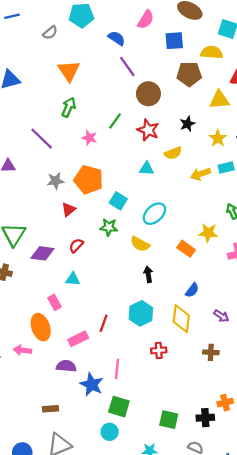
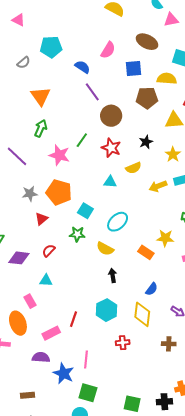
pink star: (89, 138) -> (59, 155), size x1.5

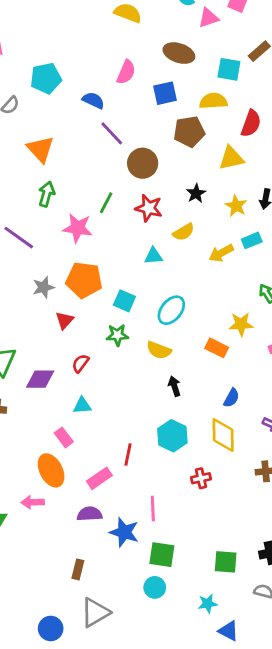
brown rectangle: (27, 395) -> (78, 569), turned -64

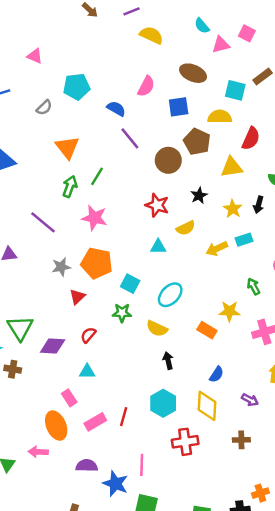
brown pentagon: (189, 132) -> (197, 142), turned 30
brown circle: (143, 163) -> (168, 160), moved
green line: (106, 203) -> (97, 176), moved
pink rectangle: (99, 478) -> (95, 422), moved
red cross: (201, 478) -> (185, 442), size x1.5

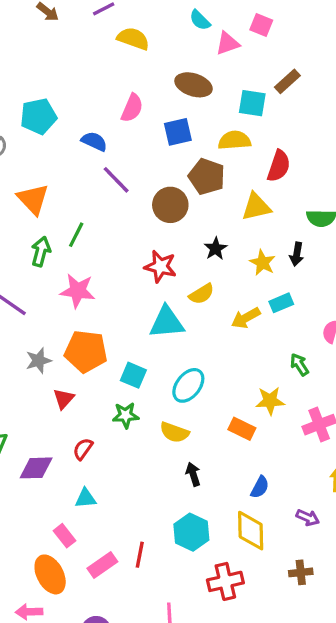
cyan triangle: (158, 247) -> (167, 322), size x1.6

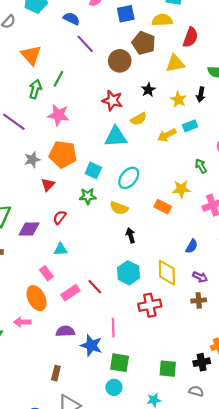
blue semicircle: (260, 487) -> (192, 246), moved
purple arrow: (308, 518) -> (200, 277), moved
red line: (140, 555) -> (95, 287), turned -56

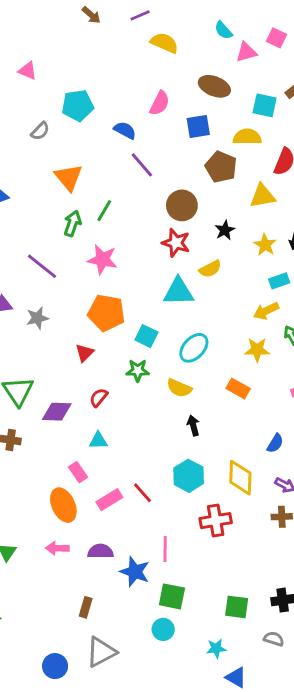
brown circle: (120, 61) -> (182, 205), moved
yellow arrow: (167, 135) -> (266, 311), moved
gray star: (32, 160) -> (37, 318), moved
yellow star: (181, 189) -> (257, 350), moved
pink arrow: (22, 322) -> (57, 548), moved

